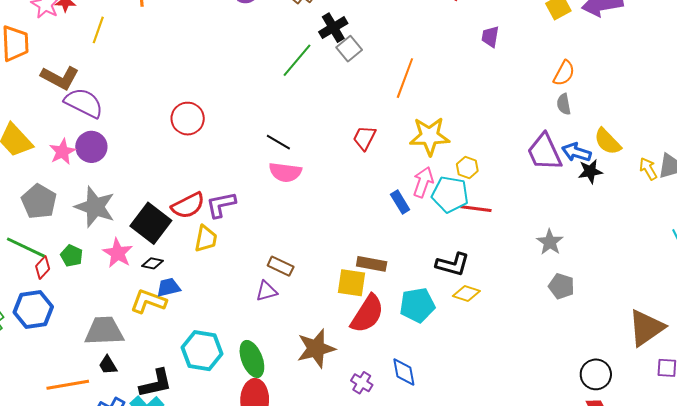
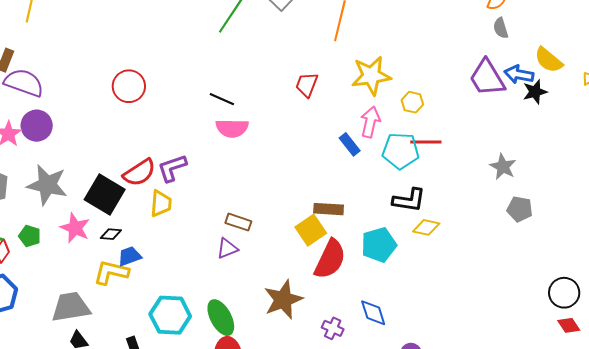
cyan pentagon: (450, 194) -> (401, 151), moved
yellow square: (351, 283) -> (311, 230), turned -36

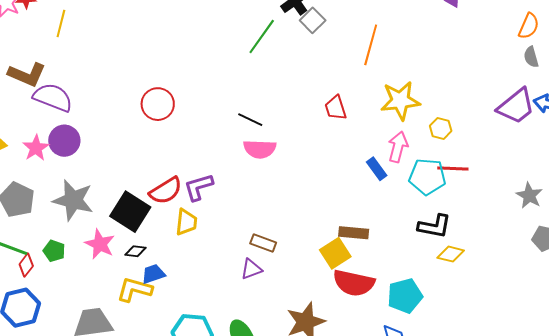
purple trapezoid: (487, 78) -> (516, 106), turned -99
red trapezoid: (307, 85) -> (336, 108), turned -40
cyan pentagon: (379, 245) -> (405, 296), moved
red semicircle: (330, 259) -> (354, 283), turned 75

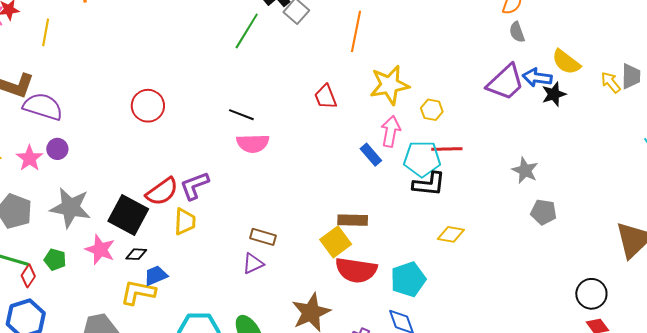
purple circle: (64, 141) -> (57, 149), size x0.7
black L-shape: (434, 226) -> (429, 184), moved

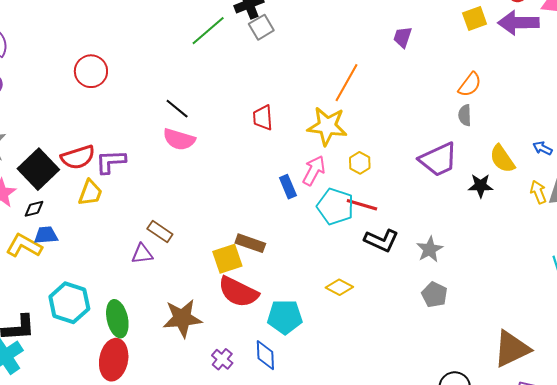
orange line: (356, 31) -> (346, 83), moved
blue arrow: (537, 78) -> (542, 148), moved, size x0.7
black L-shape: (429, 184) -> (381, 240), moved
black diamond: (136, 254) -> (34, 209), turned -35

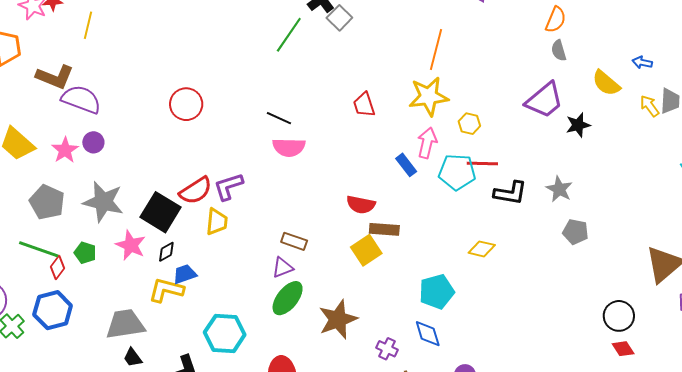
black star: (481, 186) -> (578, 125), moved
red semicircle: (238, 292) -> (361, 205), moved, size x0.7
green ellipse: (117, 319) -> (288, 298), moved, turned 66

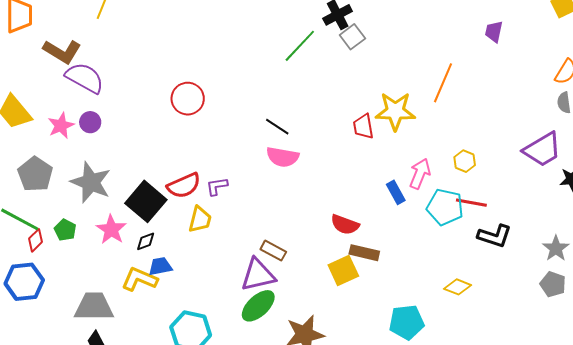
yellow star: (429, 96) -> (395, 111), moved
purple L-shape: (228, 186) -> (217, 186), size x0.7
gray star: (559, 189) -> (556, 248), moved
purple triangle: (283, 268) -> (258, 275), size x1.6

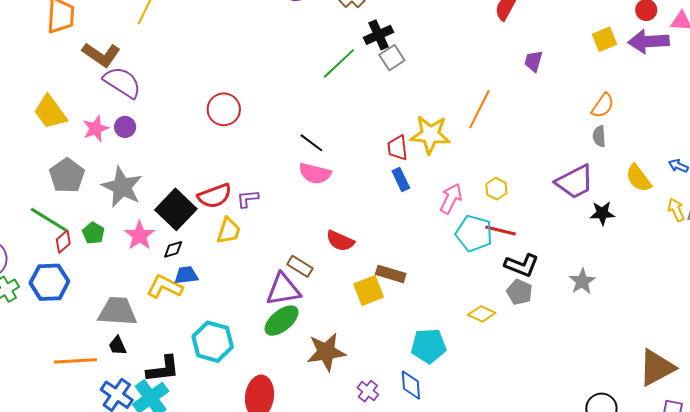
blue rectangle: (396, 192) -> (401, 179), moved
red semicircle: (345, 225) -> (340, 241), moved
gray pentagon: (553, 284) -> (519, 292), moved

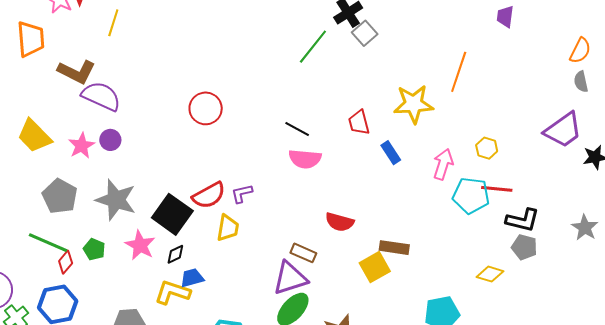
red trapezoid: (397, 148) -> (359, 122), moved

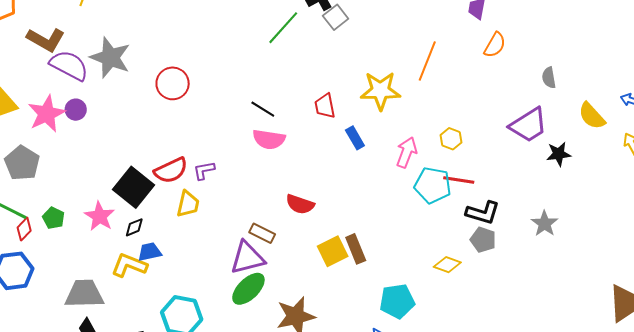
orange semicircle: (580, 51) -> (495, 45), moved
pink star: (81, 146) -> (47, 114), size x1.4
gray star: (116, 200) -> (110, 58), moved
brown rectangle: (394, 248) -> (356, 249), moved, turned 56

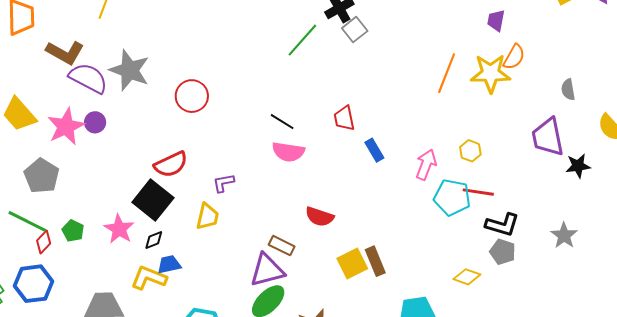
yellow star: (380, 91) -> (491, 73), moved
purple trapezoid: (528, 125) -> (548, 137), turned 111
red semicircle: (171, 170) -> (171, 164), moved

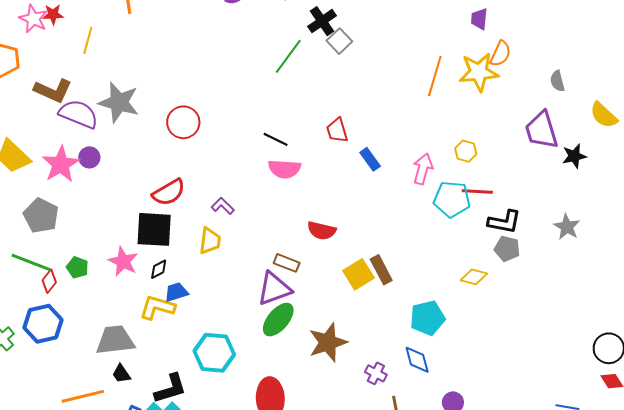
purple L-shape: (223, 183) -> (223, 206), turned 60
black square: (153, 200) -> (154, 229), turned -30

